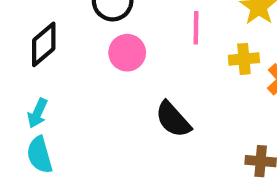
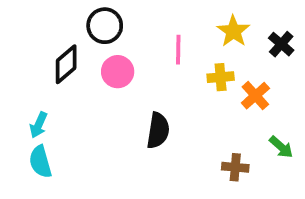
black diamond: (44, 44) -> (66, 64), moved
black semicircle: (173, 119) -> (158, 130), turned -129

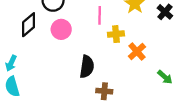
yellow cross: (221, 77) -> (116, 34), moved
orange cross: (255, 96) -> (137, 52), moved
brown cross: (235, 167) -> (104, 91), moved

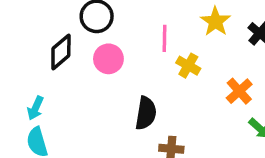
yellow cross: (116, 34) -> (188, 66), turned 35
orange cross: (137, 52) -> (239, 91), moved

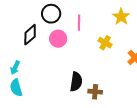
pink line: (165, 38) -> (79, 23), moved
black semicircle: (146, 113) -> (76, 82), moved

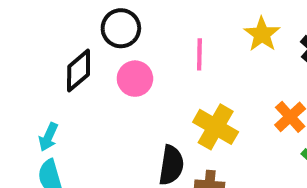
pink line: (79, 23) -> (199, 54), moved
yellow cross: (105, 43) -> (216, 127), moved, size x1.5

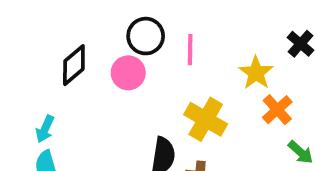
black circle: (121, 28) -> (146, 36), moved
yellow star: (262, 34) -> (256, 73), moved

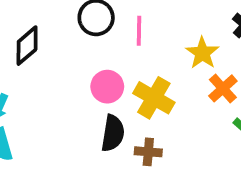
pink circle: (128, 73) -> (107, 87), moved

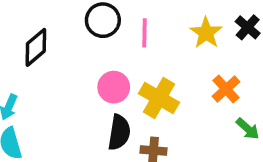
yellow star: (202, 53) -> (206, 33), moved

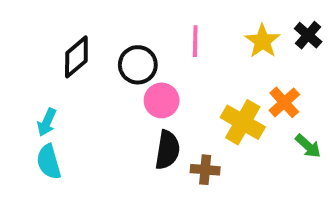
black circle: (103, 20) -> (138, 65), moved
yellow cross: (159, 98) -> (243, 122), moved

